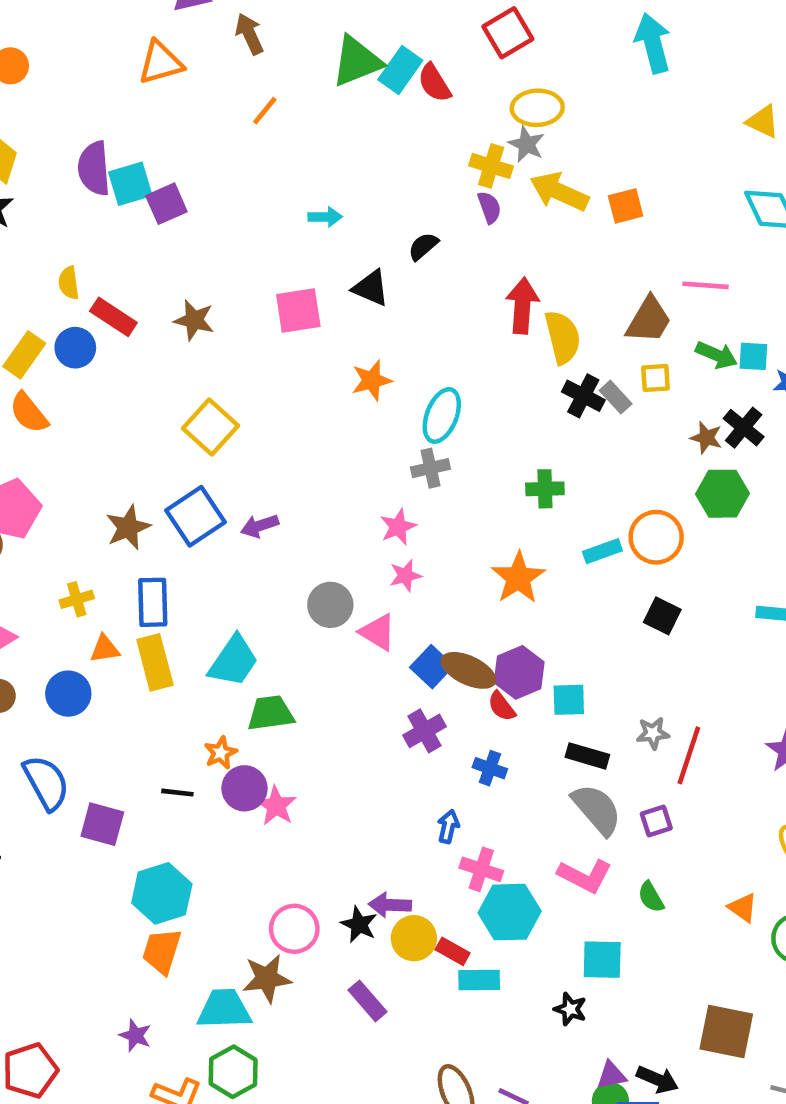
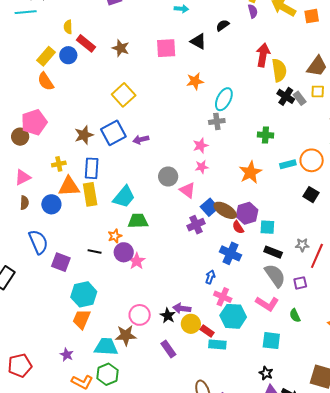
orange triangle: (105, 649) -> (69, 186), size x1.6
purple cross: (424, 731) -> (196, 225), moved
blue cross: (490, 768) -> (231, 253), size x1.5
black star: (570, 1009) -> (266, 373), moved

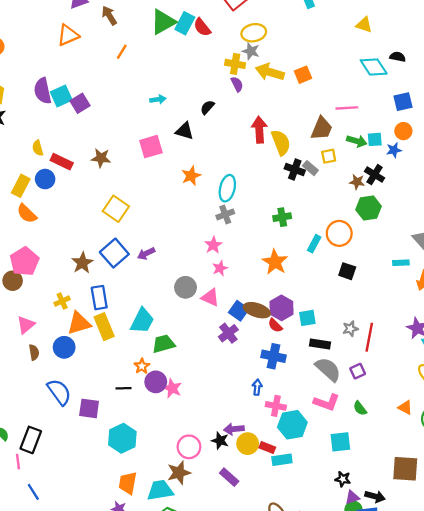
cyan rectangle: (288, 164) -> (314, 244), turned -35
orange trapezoid: (81, 319) -> (128, 483), moved

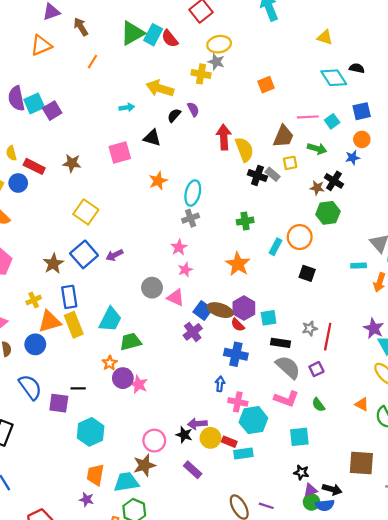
yellow arrow: (270, 72) -> (160, 88), moved
purple semicircle: (237, 84) -> (193, 109), moved
cyan square: (375, 139) -> (332, 121), moved, turned -32
black line: (123, 388) -> (78, 388), moved

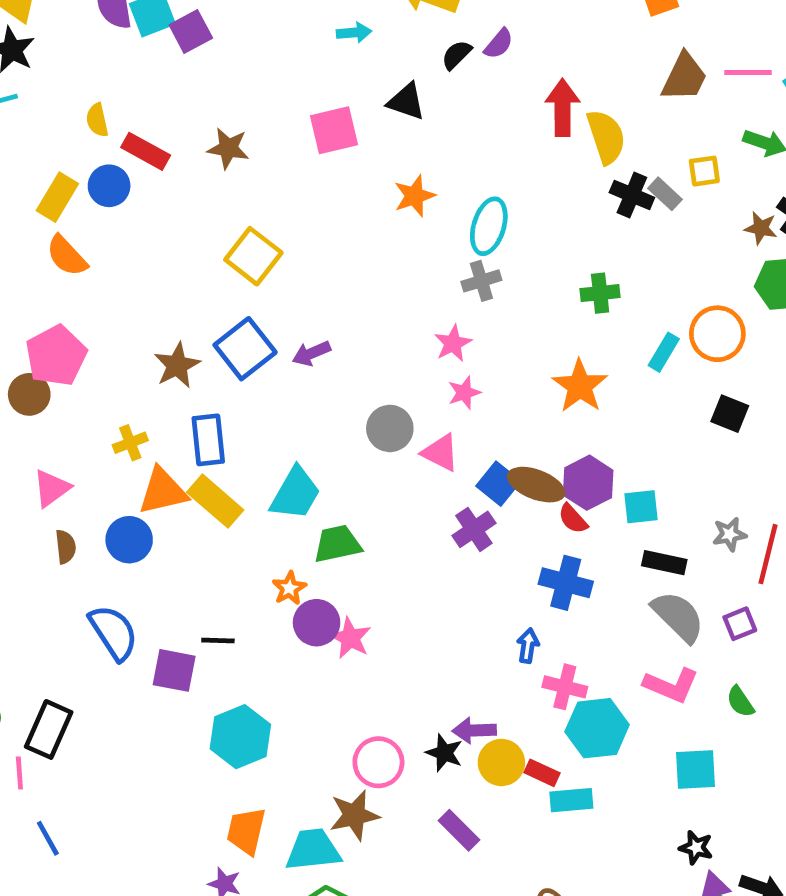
purple semicircle: (193, 109) -> (499, 44), turned 64
brown trapezoid: (283, 136) -> (684, 77), moved
yellow rectangle: (74, 325) -> (215, 501), turned -30

